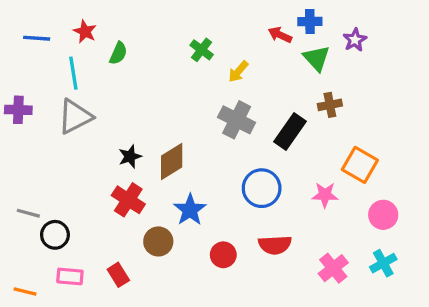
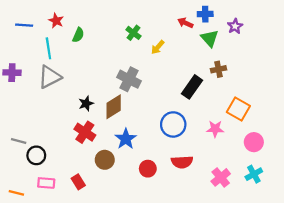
gray cross: (237, 120) -> (129, 79), moved

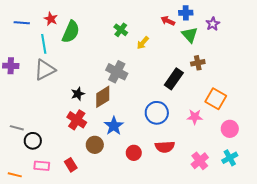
green semicircle: (78, 35) -> (71, 32), size x1.6

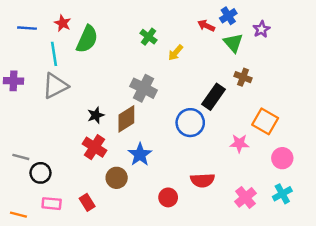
blue cross: (186, 13) -> (228, 16), turned -32
brown cross: (198, 63) -> (243, 77), turned 32
blue circle: (157, 113) -> (190, 123), moved
red circle: (134, 153) -> (168, 197), moved

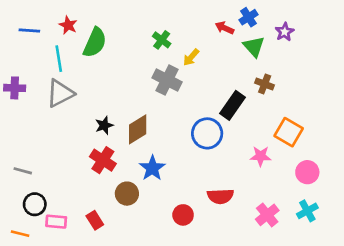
gray cross: (144, 88) -> (167, 80), moved
black circle: (40, 173) -> (35, 204), moved

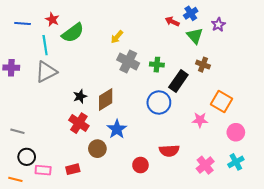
green cross: (162, 40) -> (157, 65), moved, turned -32
green semicircle: (95, 43) -> (73, 33), turned 30
yellow arrow: (191, 57) -> (117, 37), moved
red rectangle: (95, 220) -> (73, 169), turned -72

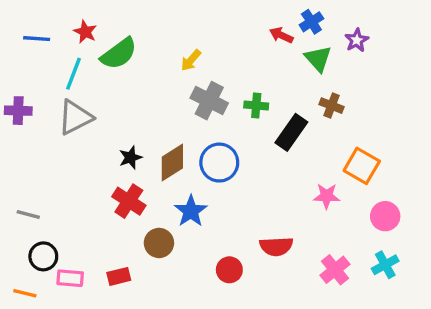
cyan line: (45, 45) -> (74, 74), turned 30
blue circle: (159, 102) -> (219, 163), moved

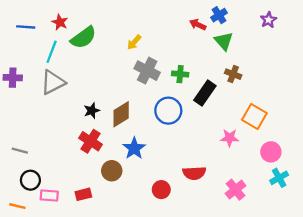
purple star: (357, 40) -> (269, 20), moved
blue circle: (219, 163) -> (168, 111), moved
cyan cross: (385, 265) -> (279, 178), moved

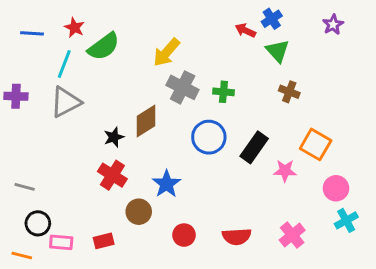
yellow arrow: (134, 42) -> (166, 52), size x1.5
black rectangle: (205, 93) -> (254, 147), moved
brown diamond: (121, 114) -> (146, 121), moved
red semicircle: (194, 173) -> (237, 237), moved
red circle: (161, 190) -> (184, 235), moved

